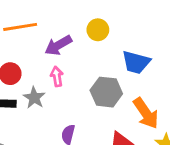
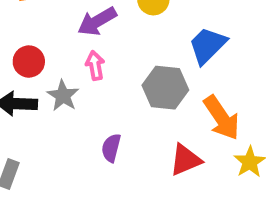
blue trapezoid: (136, 62) -> (208, 45), turned 120

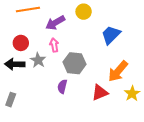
gray hexagon: (165, 88) -> (74, 63), moved
orange arrow: (222, 118) -> (118, 71), turned 75

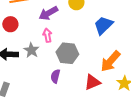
red circle: (21, 43) -> (10, 24), moved

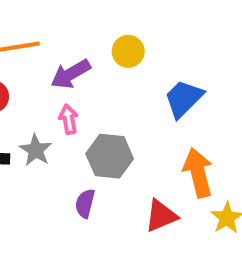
orange arrow: (110, 61) -> (198, 173), turned 125

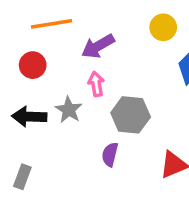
yellow circle: (128, 51) -> (163, 27), moved

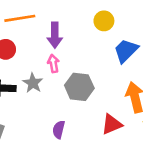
purple arrow: (98, 46) -> (55, 35), turned -60
purple semicircle: (110, 154) -> (59, 130), moved

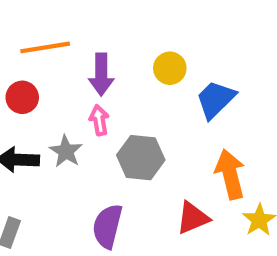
yellow circle: (104, 21) -> (170, 68), moved
purple semicircle: (59, 130) -> (107, 226), size x1.5

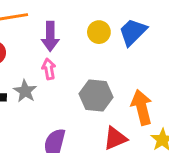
blue trapezoid: (216, 99) -> (133, 32), moved
gray hexagon: (141, 158) -> (96, 96), moved

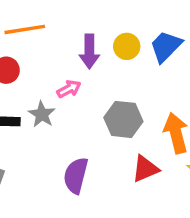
purple arrow: (50, 36) -> (89, 51), moved
pink arrow: (49, 69) -> (69, 89), turned 72

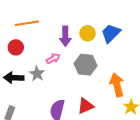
gray hexagon: (123, 119) -> (86, 65), moved
red triangle: (145, 169) -> (86, 106), moved

